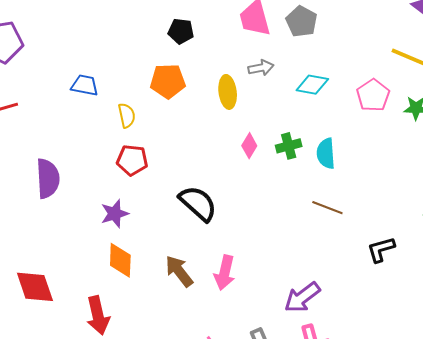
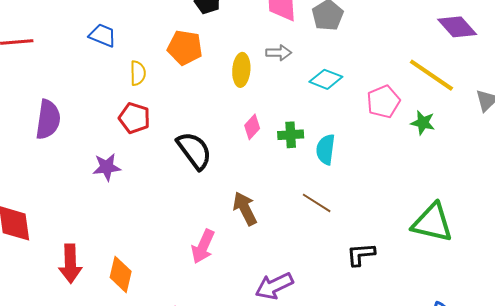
black semicircle: (198, 203) -> (194, 151), moved
orange diamond: (120, 260) -> (121, 274), moved
brown arrow: (179, 271) -> (245, 209), moved

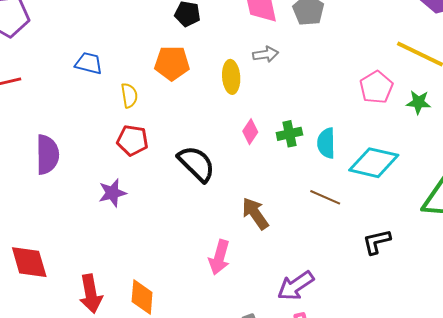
cyan diamond: (326, 79) -> (374, 163), moved, size x1.5

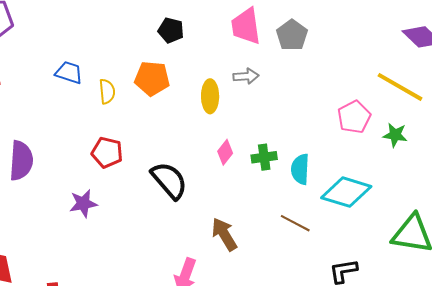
yellow semicircle: (129, 95) -> (107, 91), moved

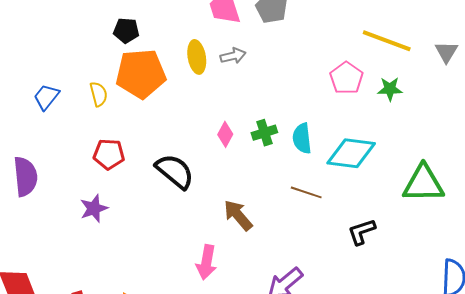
black pentagon: (171, 30) -> (126, 30), moved
blue trapezoid: (69, 73) -> (46, 97), moved, turned -60
orange pentagon: (152, 78) -> (141, 74), size x1.4
yellow ellipse: (210, 96) -> (197, 57), moved

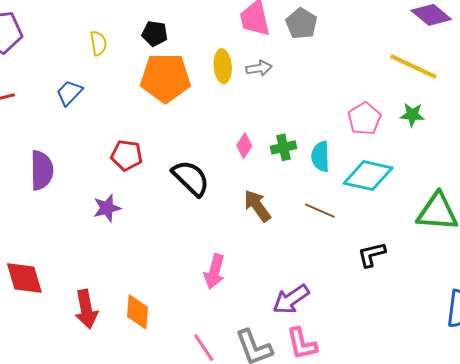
pink pentagon: (346, 78) -> (364, 119), moved
yellow semicircle: (99, 94) -> (98, 43), moved
brown arrow: (238, 215) -> (257, 206), moved

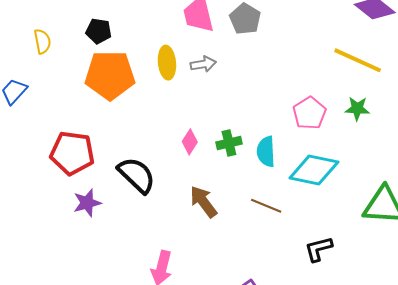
red pentagon: (127, 155) -> (72, 153), size x1.4
purple star: (107, 208) -> (87, 203), moved

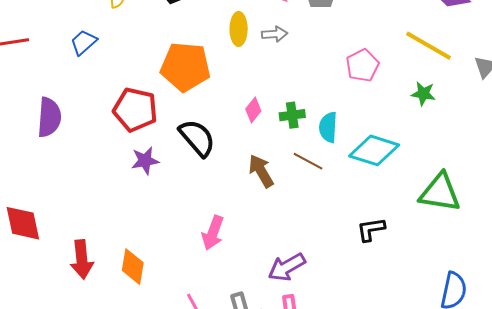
orange pentagon: (110, 75) -> (185, 67), moved
pink pentagon: (309, 113) -> (362, 65), moved
brown line: (266, 206) -> (308, 161), moved

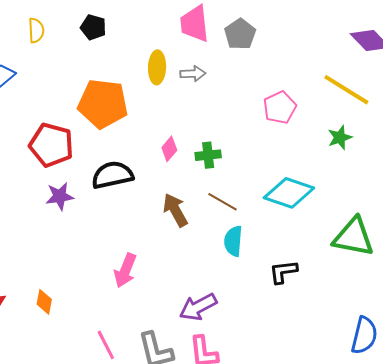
green star: (423, 94) -> (340, 138), turned -30
cyan semicircle: (328, 127) -> (233, 241), moved
black semicircle: (197, 138) -> (112, 175), turned -63
orange diamond: (133, 267) -> (44, 302), size x0.7

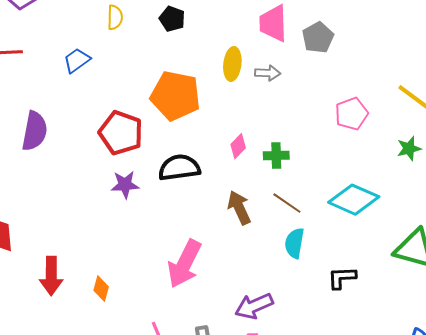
pink arrow: (125, 270) -> (184, 264), size x1.4

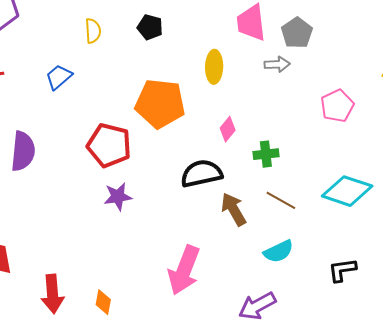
gray arrow: (268, 73) -> (277, 64), moved
pink diamond: (238, 146) -> (228, 129), moved
black semicircle: (179, 168) -> (201, 174), moved
cyan semicircle: (294, 243) -> (279, 251), moved, turned -120

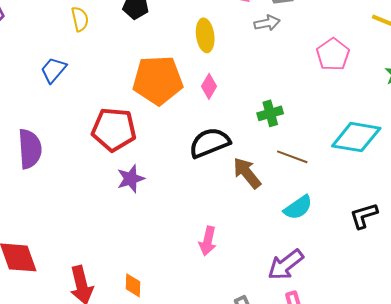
pink diamond: (228, 129) -> (209, 86), moved
pink arrow: (184, 270) -> (208, 241), size x0.6

